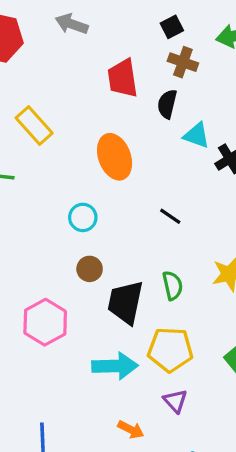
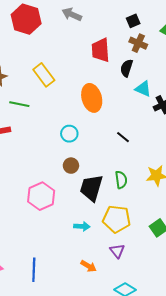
cyan arrow: (115, 366) -> (82, 226), size x0.6

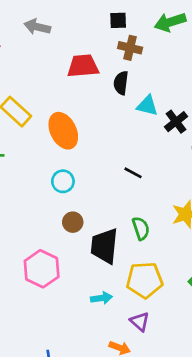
black square: (133, 21) -> (118, 20), turned 32
red trapezoid: (100, 50) -> (83, 66), turned 100
orange ellipse: (92, 98) -> (63, 131), moved
purple triangle: (117, 251) -> (140, 322), moved

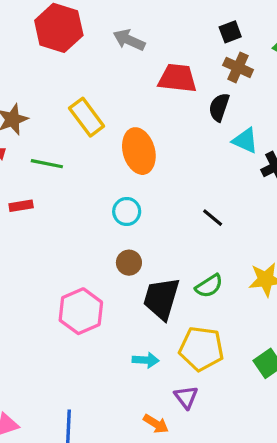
black square: (118, 20) -> (230, 32), turned -30
gray arrow: (37, 27) -> (129, 40), moved
green semicircle: (141, 228) -> (209, 286), turned 65

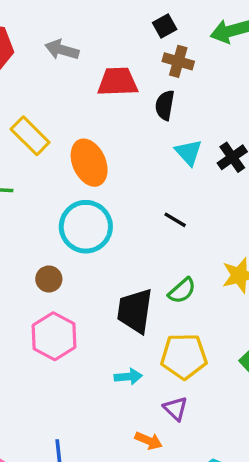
cyan triangle: (245, 141) -> (189, 152), moved, turned 32
cyan circle: (127, 211) -> (86, 227), size x1.8
brown circle: (129, 263) -> (49, 279), moved

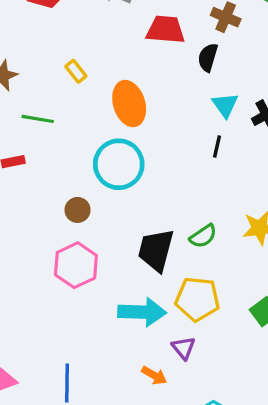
yellow rectangle: (30, 136) -> (76, 71), size x0.6
black line: (175, 220) -> (217, 146), moved, turned 65
cyan arrow: (128, 377) -> (142, 312), size x1.8

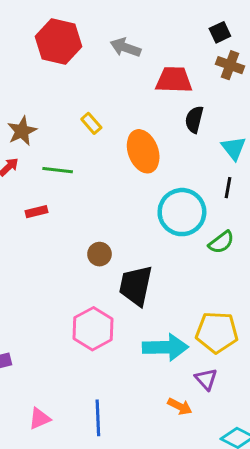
black semicircle: (208, 57) -> (194, 119), moved
cyan circle: (119, 164) -> (182, 212), moved
green semicircle: (203, 236) -> (221, 242), moved
black trapezoid: (156, 250) -> (136, 286), moved
pink hexagon: (76, 265) -> (93, 329), moved

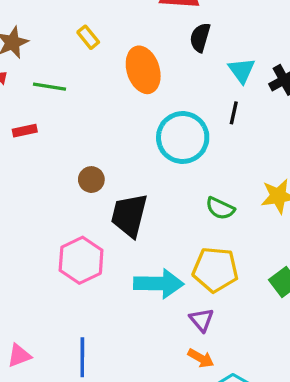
green semicircle: (221, 242) -> (220, 208), moved, turned 60
orange arrow: (180, 406) -> (201, 358), moved

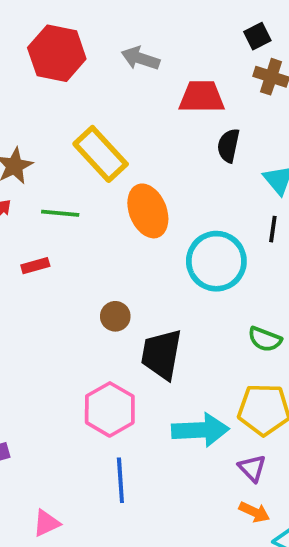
yellow rectangle: (88, 37) -> (101, 154), size x2.0
orange ellipse: (143, 70) -> (148, 211), moved
blue line: (82, 357) -> (120, 480), moved

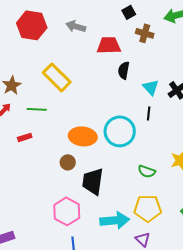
black square: (257, 36) -> (129, 12), moved
orange ellipse: (148, 211) -> (83, 136), moved, turned -60

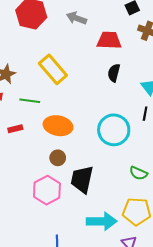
black semicircle: (124, 70) -> (114, 73), moved
orange ellipse: (83, 136) -> (58, 126), moved
pink hexagon: (67, 211) -> (47, 190), moved

